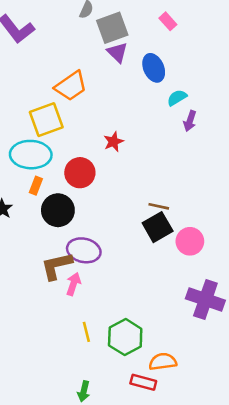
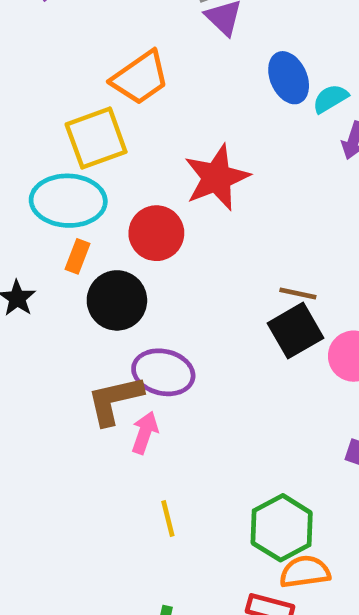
blue ellipse: (154, 68) -> (289, 78), moved
red star: (114, 142) -> (217, 177), size x1.8
green hexagon: (125, 337) -> (282, 528), moved

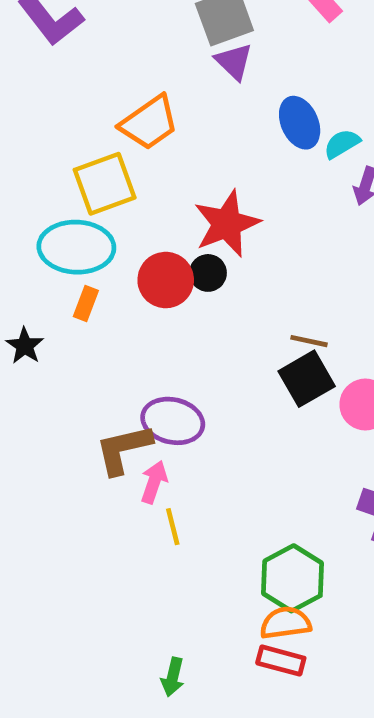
black circle: (117, 300) -> (208, 273), moved, size x0.6
yellow line: (168, 518) -> (173, 527), moved
orange semicircle: (305, 572) -> (285, 623), moved

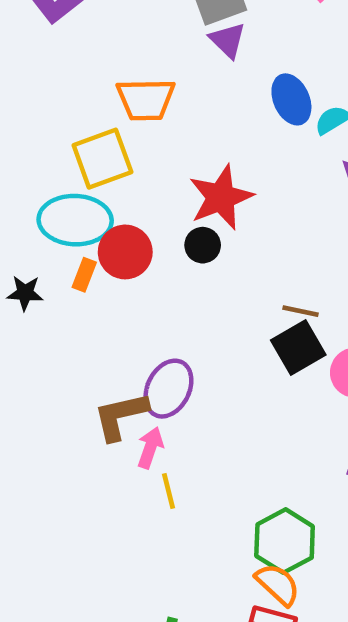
orange trapezoid: (149, 123) -> (146, 99), turned 34
red circle: (166, 280) -> (125, 252), moved
black star: (25, 346) -> (25, 293), moved, turned -30
purple ellipse: (173, 421) -> (168, 389), turned -76
orange semicircle: (285, 623) -> (278, 584), turned 51

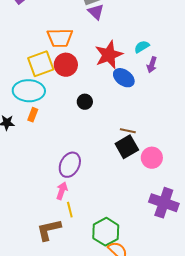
blue ellipse: (291, 99) -> (124, 78), moved, turned -30
red star: (221, 197) -> (109, 55), moved
red circle: (125, 252) -> (66, 65), moved
brown L-shape: (121, 416) -> (49, 230), moved
green hexagon: (285, 541) -> (106, 232), moved

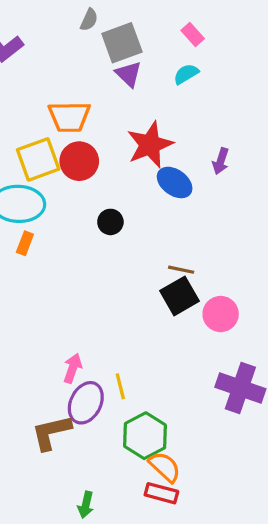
cyan semicircle: (142, 47) -> (186, 74), moved
purple ellipse: (70, 165) -> (86, 403), moved
yellow line: (70, 210) -> (120, 386), moved

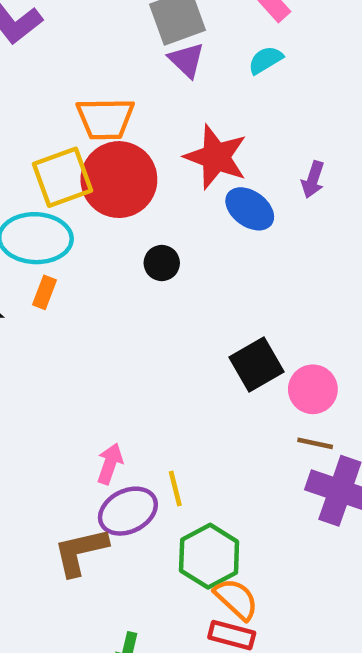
red star: (150, 145) -> (216, 157), turned -30
red circle: (79, 161) -> (119, 180), size x1.4
brown line: (181, 270) -> (315, 443), moved
purple ellipse: (86, 403) -> (128, 511), turned 36

